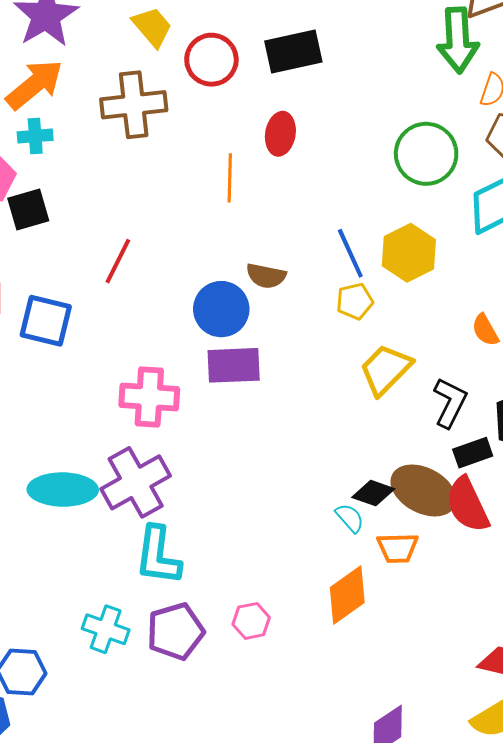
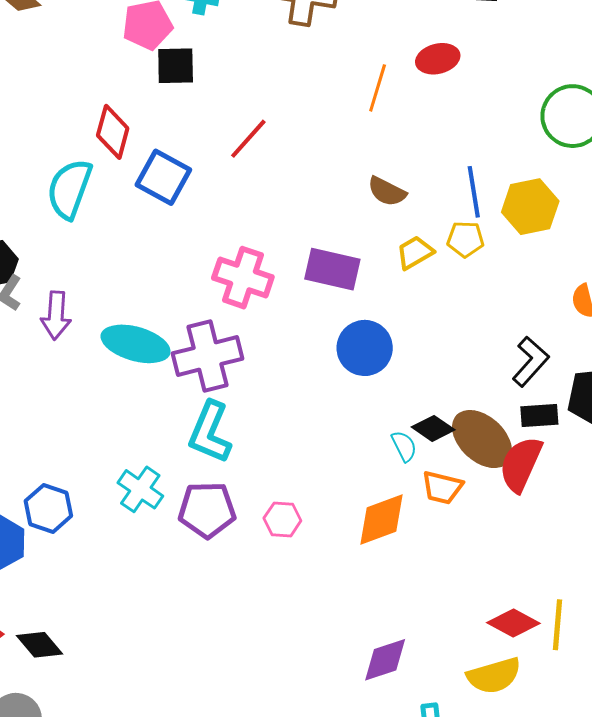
red ellipse: (280, 134) -> (438, 59), turned 51
blue circle: (221, 309) -> (365, 348), moved
yellow trapezoid: (386, 369) -> (415, 253), moved, size x0.7
red semicircle: (467, 505) -> (521, 464), turned 34

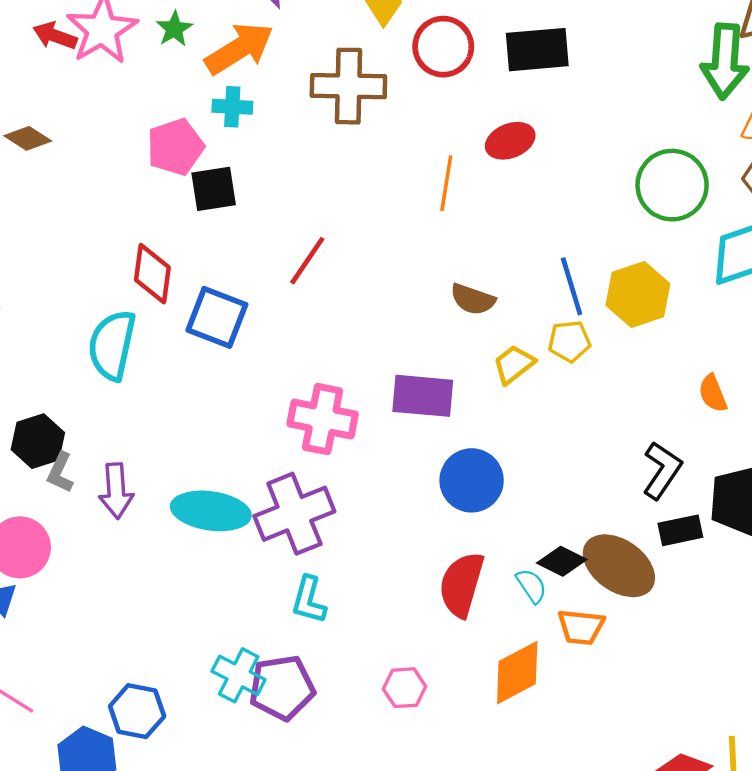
cyan L-shape: (210, 432) -> (309, 600), size x0.7
red semicircle: (521, 464) -> (462, 585), moved
purple pentagon: (207, 510) -> (282, 688), moved

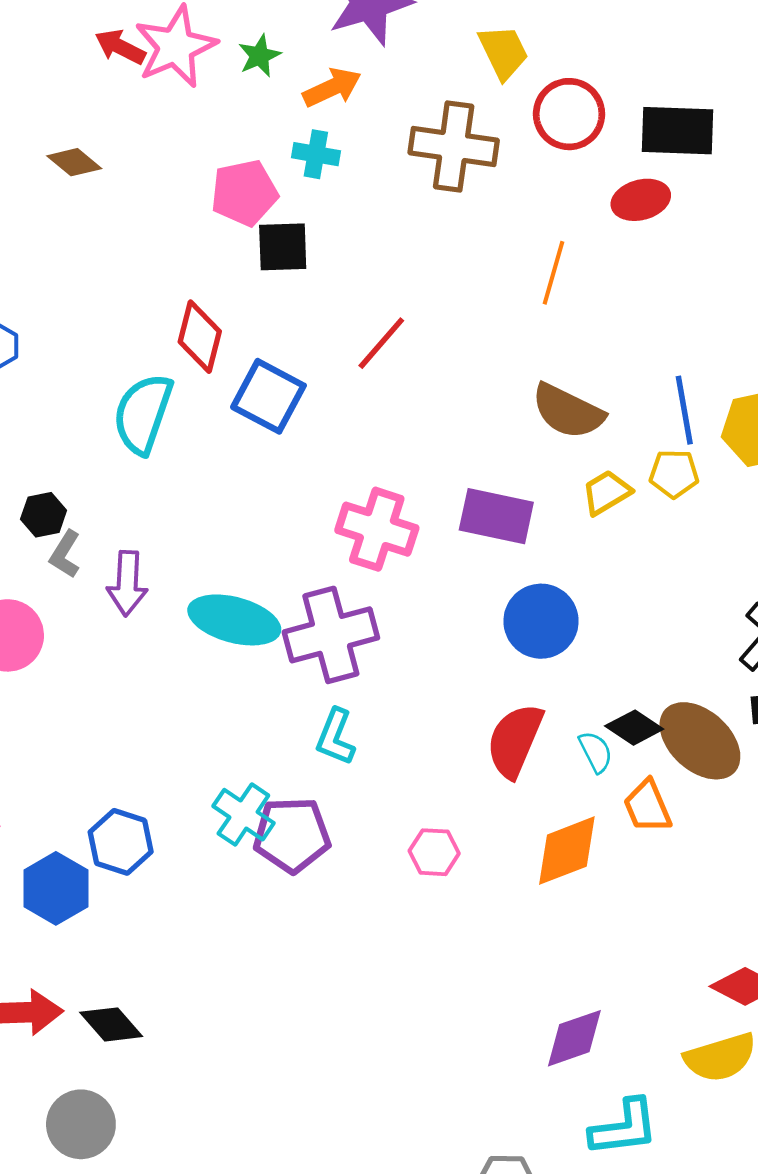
orange arrow: (239, 48) -> (332, 88), size x0.7
red ellipse: (510, 141) -> (641, 200), moved
brown semicircle: (473, 299) -> (568, 411), size x1.4
black hexagon: (38, 441) -> (44, 515), size x0.7
orange trapezoid: (581, 627) -> (647, 806), turned 54

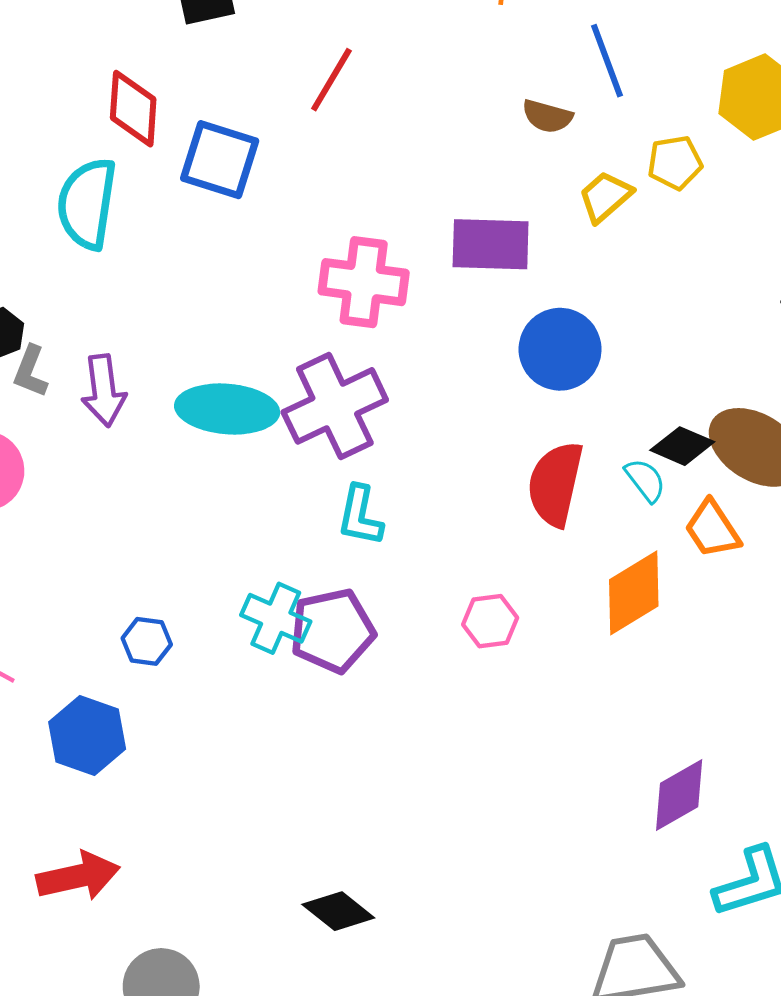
blue line: (684, 410) -> (607, 61), moved
brown semicircle: (568, 411) -> (547, 116), size x0.6
blue hexagon: (121, 842) -> (147, 641), moved, size x0.7
black diamond: (111, 1024) -> (338, 911), moved

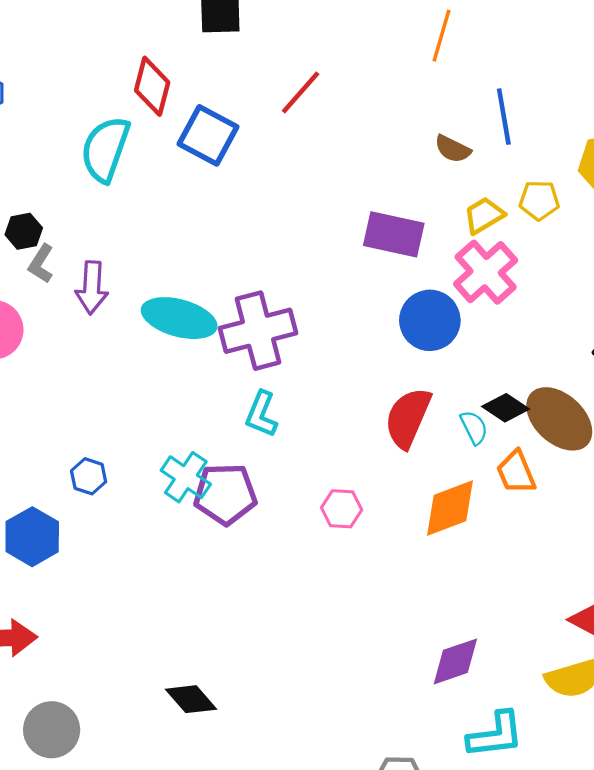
pink cross: (364, 282) -> (486, 272), moved, turned 30

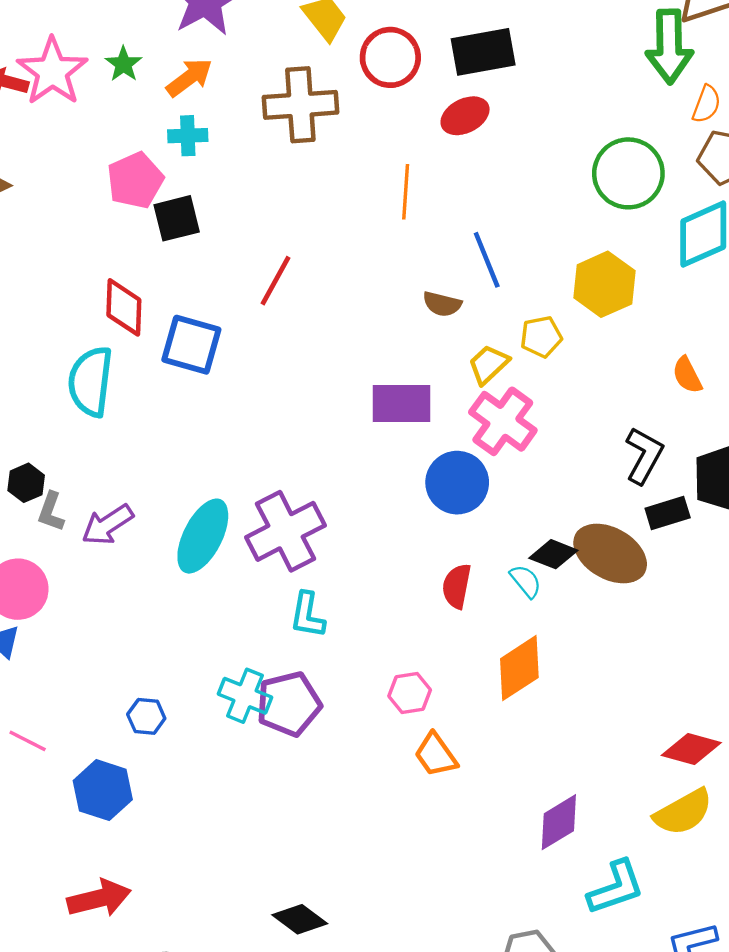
purple arrow: (92, 288) -> (108, 525), turned 66
cyan ellipse: (179, 318) -> (203, 536), turned -66
red semicircle: (408, 418) -> (457, 586), size x0.7
orange trapezoid: (516, 472) -> (436, 755), moved

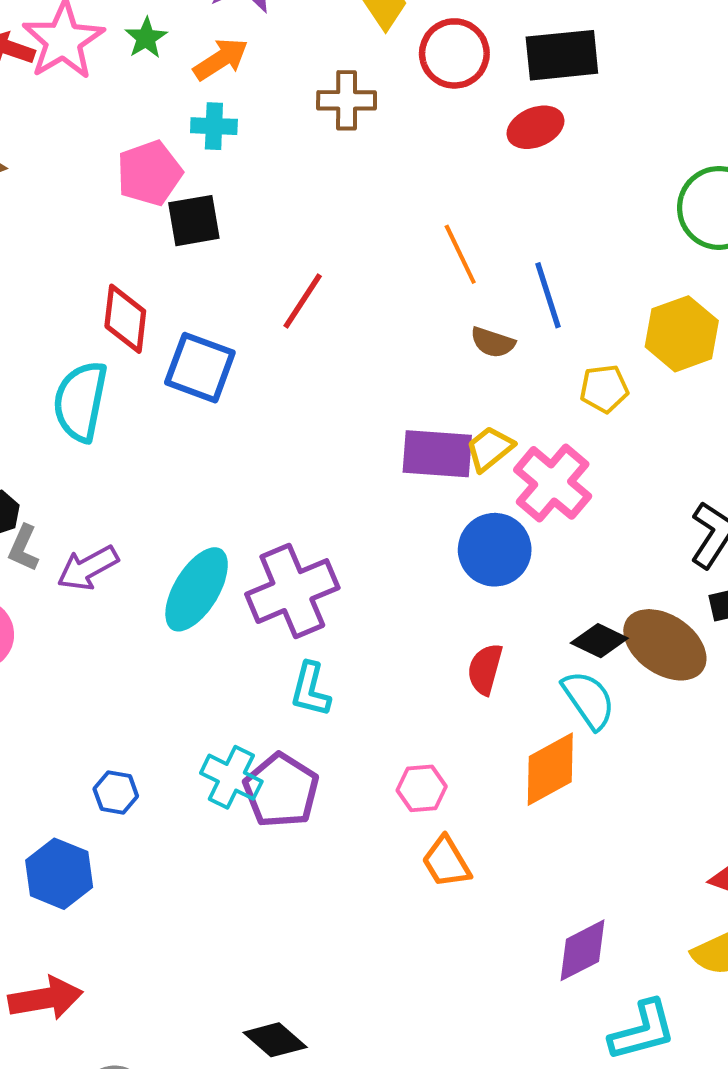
brown cross: (300, 105) -> (347, 100), size x0.7
orange line: (406, 192) -> (460, 254), moved, turned -34
yellow trapezoid: (489, 364) -> (490, 449), moved
cyan semicircle: (526, 581) -> (589, 700), moved, size x1.5
purple pentagon: (289, 704) -> (281, 790), turned -30

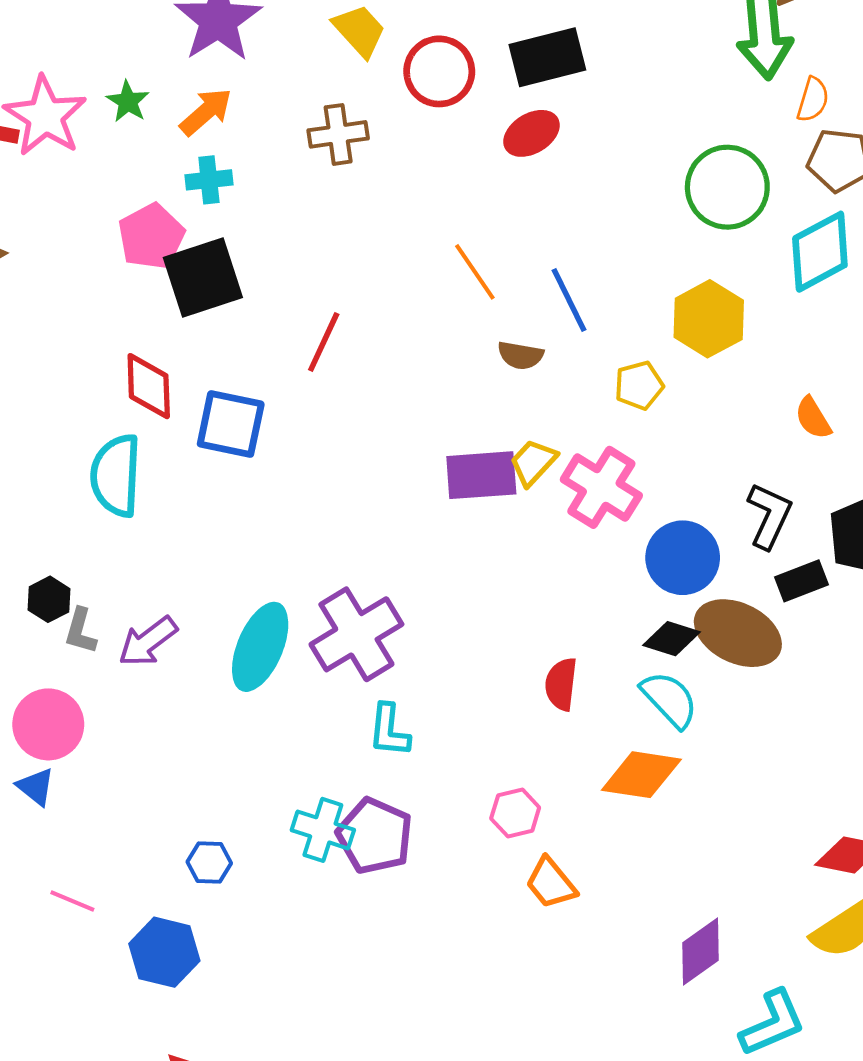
black square: (194, 221) -> (203, 277), size x1.4
blue circle: (495, 550) -> (683, 558), moved
orange diamond: (550, 769) -> (641, 775), turned 46

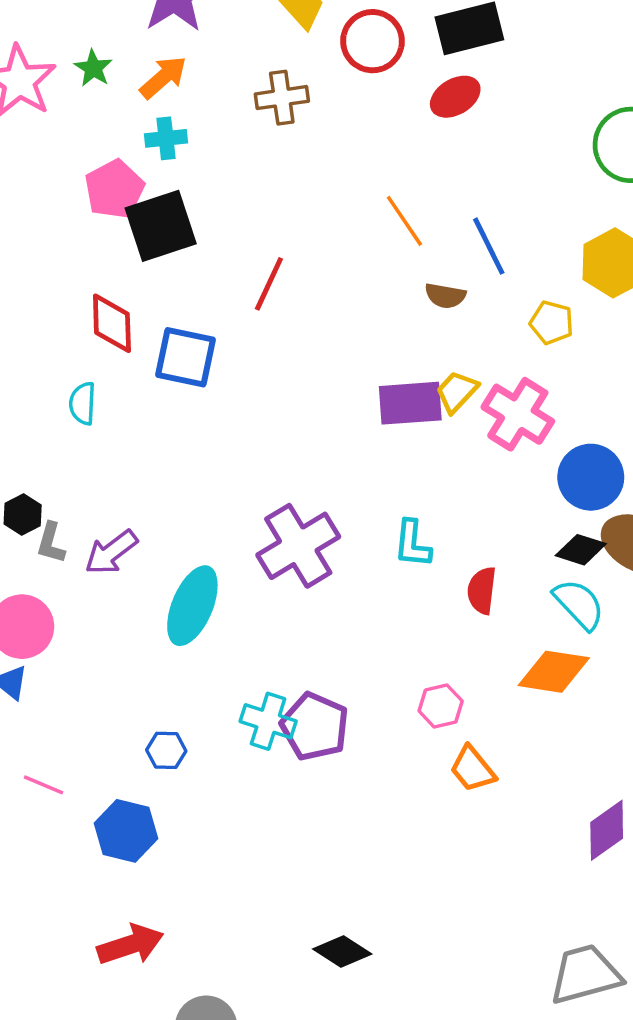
yellow pentagon: (639, 385) -> (552, 323), turned 30
cyan semicircle: (116, 475) -> (83, 403), size x0.6
cyan ellipse: (260, 647) -> (192, 606), moved
cyan L-shape: (389, 730) -> (412, 544), moved

